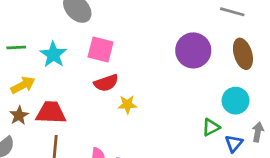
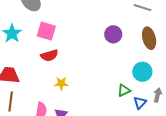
purple circle: (193, 50) -> (113, 34), size x0.7
yellow star: (127, 105) -> (61, 83), moved

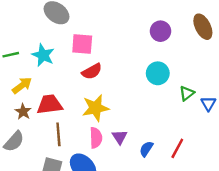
cyan circle: (142, 72) -> (158, 73), moved
yellow star: (61, 83) -> (95, 108), moved, size x1.6

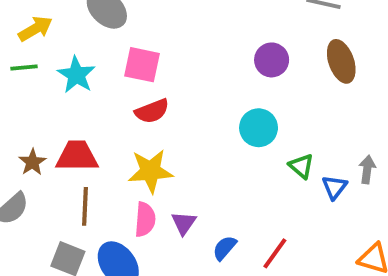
yellow arrow: (22, 85) -> (35, 29), moved
green triangle: (187, 93) -> (301, 166), turned -49

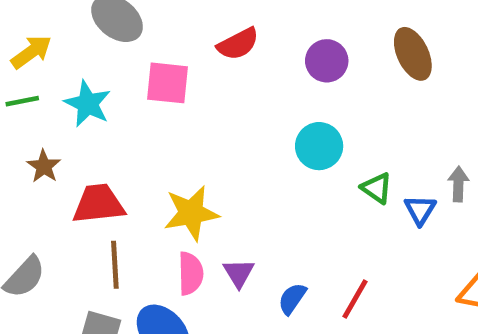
red semicircle: (152, 111) -> (238, 44), moved
brown star: (32, 162) -> (44, 166), moved

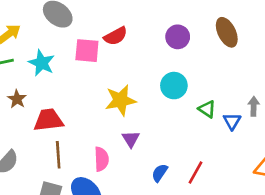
red semicircle: (238, 44) -> (116, 36), moved
yellow star: (191, 213) -> (121, 100), moved
purple triangle: (239, 273) -> (131, 139), moved

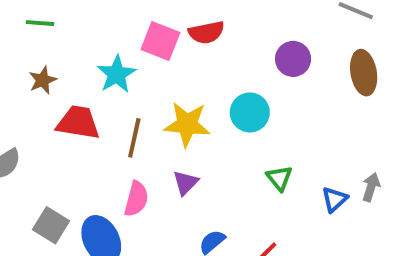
cyan star: (42, 63) -> (116, 74), moved
cyan circle: (174, 86) -> (250, 112), moved
green triangle: (207, 109) -> (279, 178), moved
brown line: (58, 155) -> (134, 138), moved

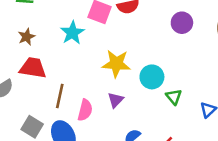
cyan circle: (250, 112) -> (152, 77), moved
red trapezoid: (78, 122) -> (33, 68), moved
brown line: (134, 138) -> (60, 96), moved

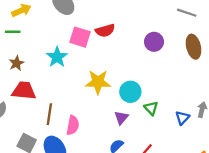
purple triangle: (116, 100) -> (121, 118), moved

